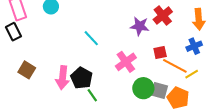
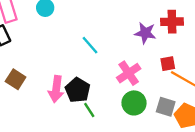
red cross: (163, 16) -> (172, 22), turned 36
green circle: (143, 88) -> (134, 103), moved

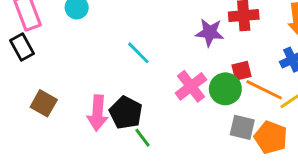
green circle: (134, 103) -> (225, 89), moved

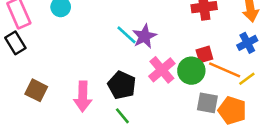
purple star: (210, 32) -> (144, 36), moved, turned -30
cyan line: (138, 53) -> (126, 35), moved
black pentagon: (126, 113) -> (122, 85), moved

